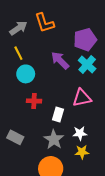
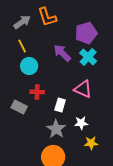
pink triangle: (82, 98) -> (83, 89), turned 36
gray rectangle: (15, 137) -> (19, 107), moved
yellow star: (82, 152) -> (91, 143), moved

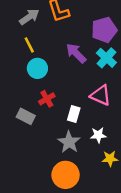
red cross: (37, 92) -> (47, 99), turned -32

